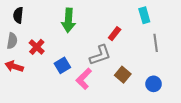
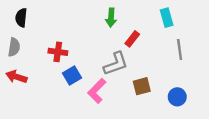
green arrow: (68, 20) -> (111, 18), moved, size x0.7
red cross: (37, 47) -> (58, 52), moved, turned -35
brown square: (123, 75) -> (142, 86), turned 35

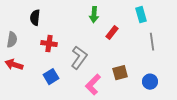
black semicircle: (21, 18) -> (35, 18), moved
gray L-shape: (116, 64) -> (79, 58), moved, turned -35
blue square: (72, 76) -> (51, 77), moved
pink L-shape: (97, 91) -> (93, 85), moved

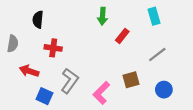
gray line: (152, 42) -> (157, 55), moved, turned 60
gray L-shape: (79, 58) -> (70, 81), moved
red arrow: (14, 65) -> (29, 71), moved
blue square: (51, 77) -> (44, 96), moved, turned -35

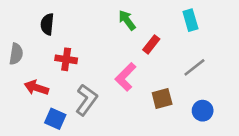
green arrow: (103, 16) -> (127, 20), turned 140
pink L-shape: (101, 93) -> (126, 77), moved

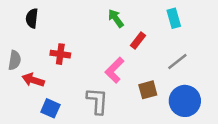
black semicircle: (47, 24) -> (32, 18), moved
gray semicircle: (16, 54) -> (15, 60), moved
gray L-shape: (86, 100) -> (97, 101), moved, turned -32
blue circle: (203, 111) -> (185, 101), size x1.6

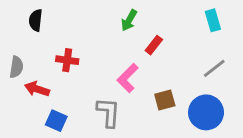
green arrow: (116, 18) -> (129, 20), turned -114
cyan rectangle: (174, 18) -> (213, 20), moved
gray line: (177, 61) -> (214, 68), moved

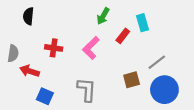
cyan rectangle: (213, 20) -> (143, 23), moved
gray line: (214, 68) -> (157, 62), moved
pink L-shape: (128, 78) -> (91, 48), moved

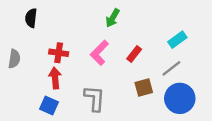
cyan rectangle: (143, 23) -> (177, 40), moved, turned 70
red rectangle: (123, 36) -> (134, 54), moved
red arrow: (30, 71) -> (55, 78), moved, turned 66

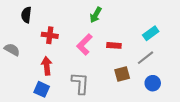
red cross: (59, 53) -> (50, 35), moved
red rectangle: (134, 54) -> (114, 45), turned 56
gray semicircle: (14, 59) -> (12, 50), turned -70
blue circle: (180, 98) -> (153, 83), size x0.6

